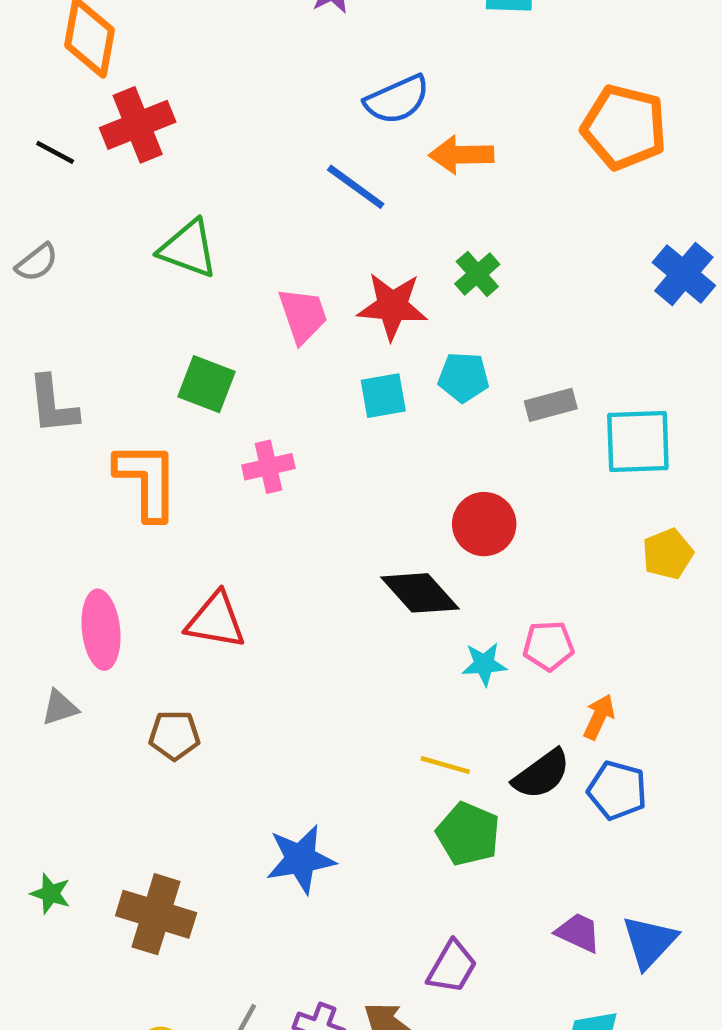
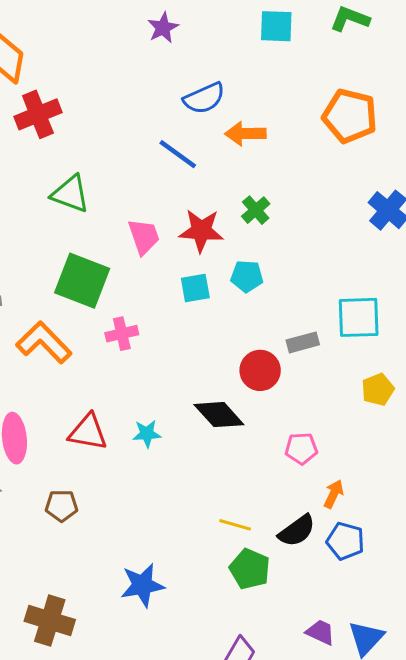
green square: (207, 384) -> (82, 281), size x1.5
gray rectangle: (551, 405) -> (303, 342), moved
orange L-shape: (147, 481) -> (44, 342), turned -44
cyan star: (484, 664) -> (147, 434), moved

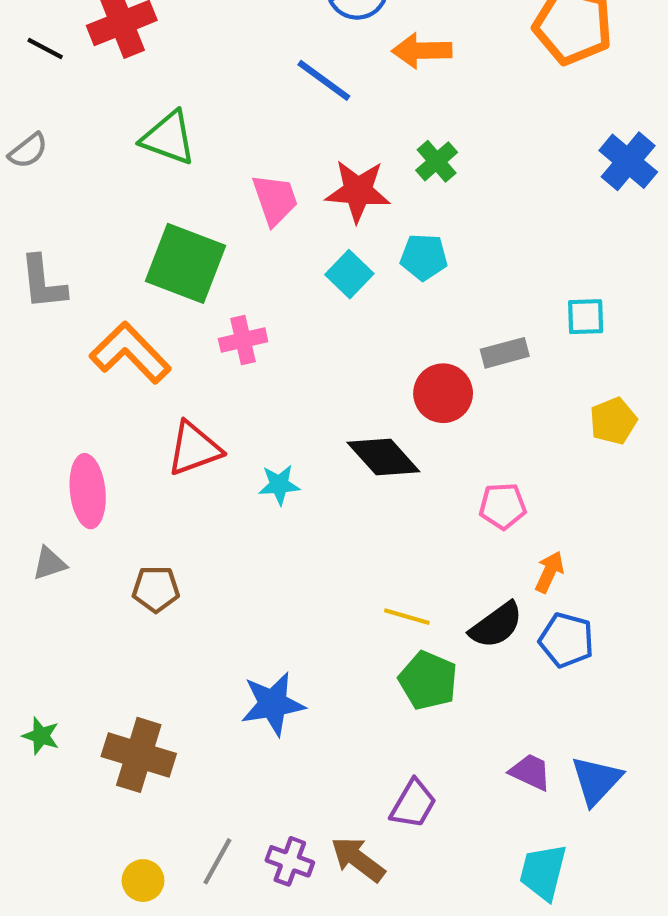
cyan square: (195, 288) -> (349, 274), turned -36
cyan square: (359, 317) -> (586, 317), size x0.6
red triangle: (88, 432) -> (194, 449), moved, turned -30

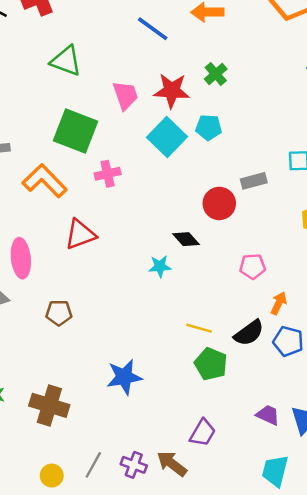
cyan square: (349, 274) -> (167, 137), size x1.5
black diamond: (383, 457) -> (186, 239), size x0.7
cyan star: (279, 485) -> (160, 266), moved

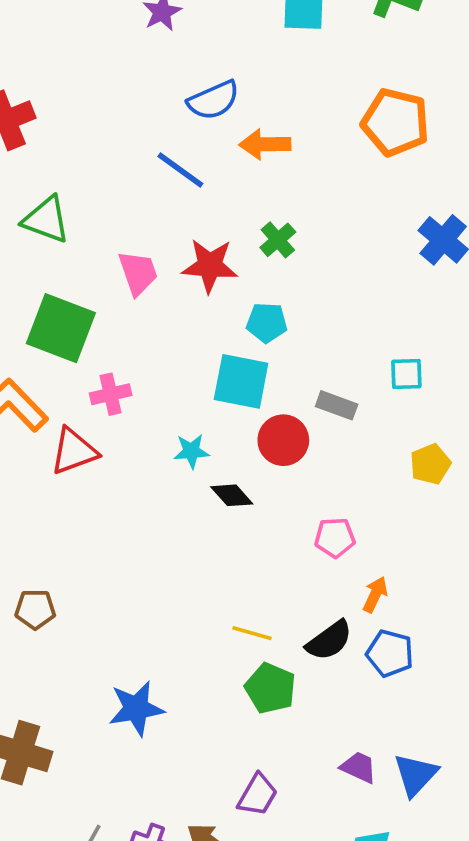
cyan square: (167, 137) -> (241, 381), moved, turned -33
gray rectangle: (254, 181) -> (337, 405), turned 35
red triangle: (80, 234) -> (74, 451), moved
cyan star: (160, 266) -> (191, 451), moved

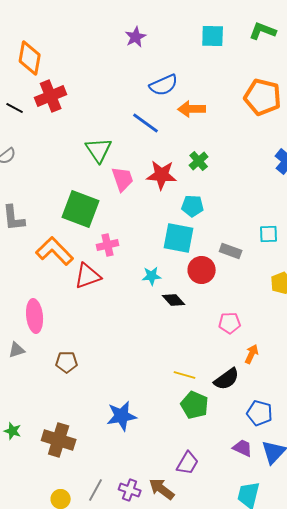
green triangle: (46, 220) -> (99, 150), moved, turned 36
blue pentagon: (390, 653) -> (260, 413), moved

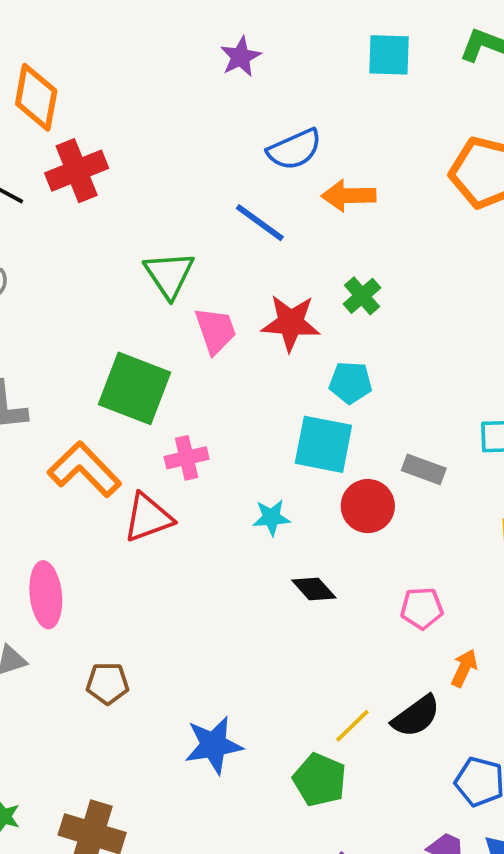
black diamond: (174, 300) -> (314, 589), moved
yellow line: (185, 375) -> (352, 726), moved, turned -60
green pentagon: (195, 405) -> (320, 780), moved
blue star: (122, 416) -> (214, 745), moved

